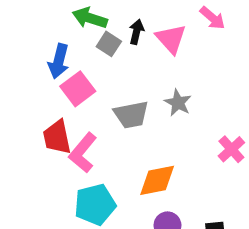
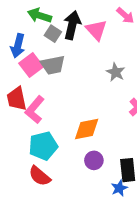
black arrow: (136, 32) -> (72, 25), size x1.6
gray star: (178, 103) -> (116, 72), moved
gray trapezoid: (131, 115) -> (53, 65), moved

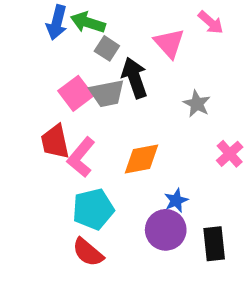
black arrow: (72, 25) -> (135, 78), moved, turned -32
blue arrow: (18, 46) -> (57, 22), moved
orange diamond: (87, 129) -> (141, 159), moved
purple circle: (94, 160) -> (166, 230), size x1.5
blue star: (119, 188) -> (176, 200), moved

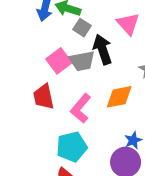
pink L-shape: (81, 157) -> (81, 108), moved
orange diamond: (141, 159) -> (119, 97), moved

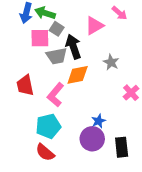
pink triangle: (128, 24) -> (94, 26), turned 42
pink square: (59, 61) -> (40, 38), moved, turned 36
orange diamond: (119, 97) -> (78, 75), moved

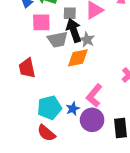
gray square: (57, 29) -> (70, 13), moved, turned -32
gray star: (111, 62) -> (87, 40), moved
pink L-shape: (56, 95) -> (94, 95), moved
blue star: (99, 121) -> (73, 109), moved

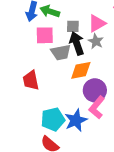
gray star: (87, 40) -> (96, 41), moved
blue star: (73, 109) -> (76, 120), size x1.6
purple circle: (92, 120) -> (95, 90), moved

